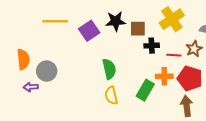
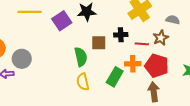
brown square: (138, 29) -> (99, 43), moved

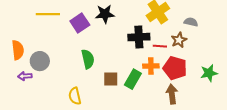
black cross: (121, 35) -> (139, 37), size x1.5
brown square: (99, 43) -> (111, 79), moved
green semicircle: (81, 57) -> (88, 59), moved
yellow semicircle: (83, 82) -> (75, 96), moved

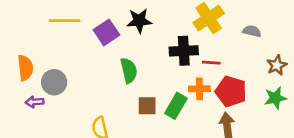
brown star: (179, 40) -> (277, 65), moved
green semicircle: (88, 59) -> (129, 70), moved

